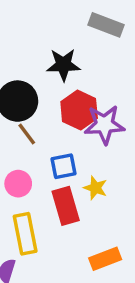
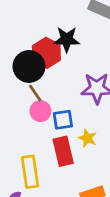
red hexagon: (79, 110) -> (46, 53), moved
pink circle: (18, 184) -> (40, 111), moved

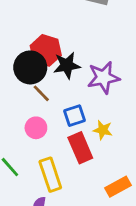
black star: (67, 39) -> (67, 65), moved
pink circle: (40, 111) -> (36, 128), moved

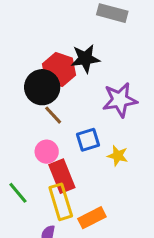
black star: (67, 65) -> (85, 59), moved
red rectangle: (80, 148) -> (62, 176), moved
orange rectangle: (118, 187) -> (92, 218), moved

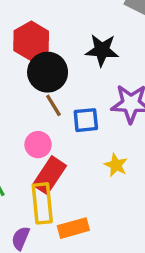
red hexagon: (59, 69) -> (31, 41), moved
blue square: (88, 140) -> (86, 120), moved
red rectangle: (62, 176) -> (49, 175), turned 44

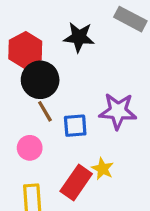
black star: (102, 50) -> (79, 37), moved
red rectangle: (49, 175) -> (76, 182), moved

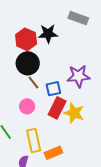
red hexagon: (25, 50) -> (26, 39), moved
yellow star: (103, 169) -> (74, 113), size x1.5
red rectangle: (76, 182) -> (57, 108), moved

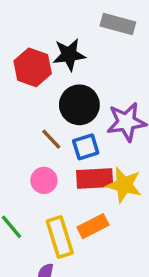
black circle: (28, 63) -> (79, 105), moved
red rectangle: (57, 108) -> (95, 179), turned 65
orange rectangle: (53, 153) -> (93, 226), moved

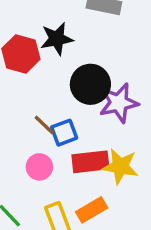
black circle: (79, 105) -> (90, 84), moved
blue square: (86, 147) -> (64, 133), moved

